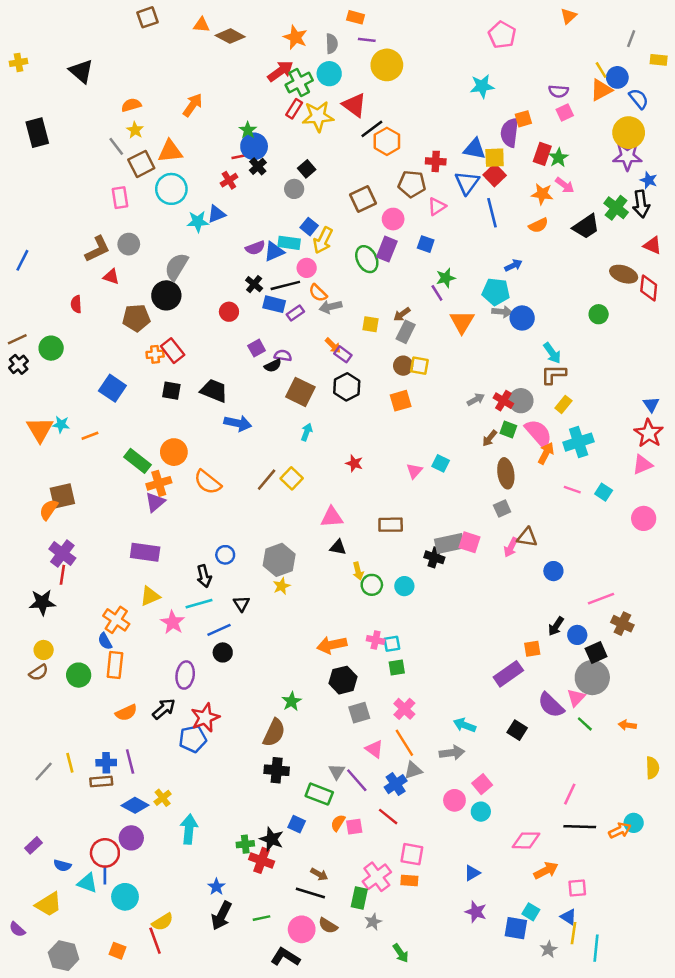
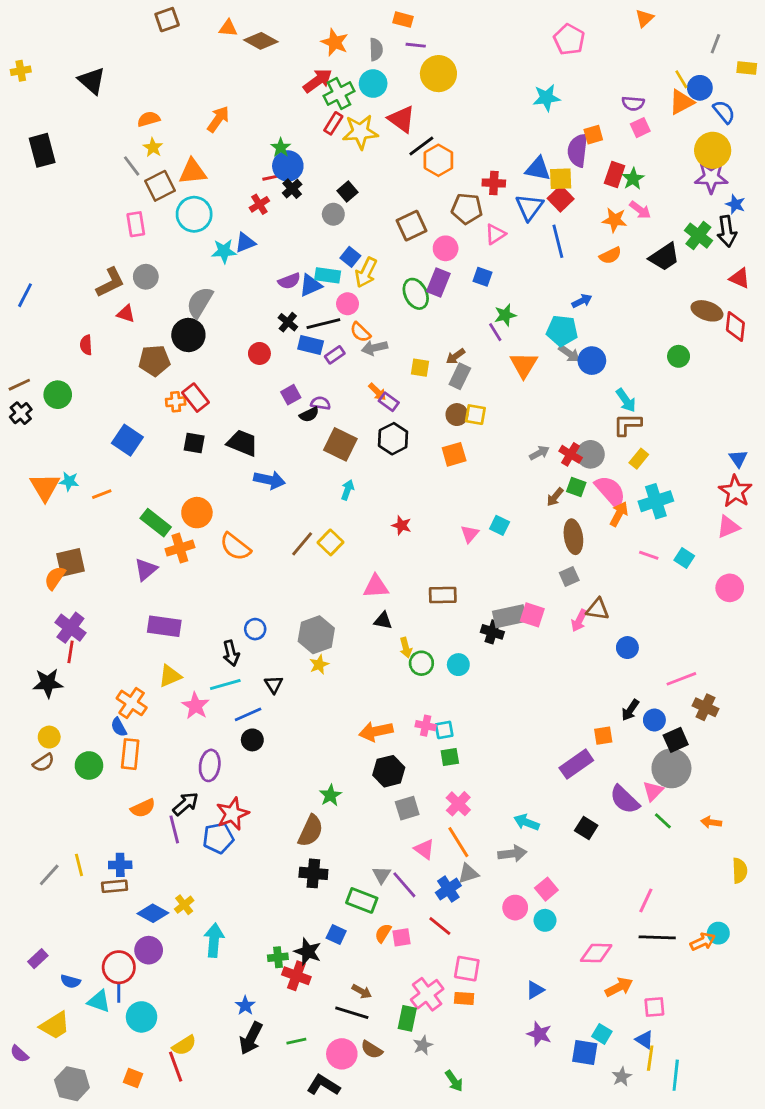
gray arrow: (502, 312) -> (569, 353), turned 30
purple triangle: (155, 502) -> (146, 569), moved
purple line: (130, 761) -> (174, 829), moved

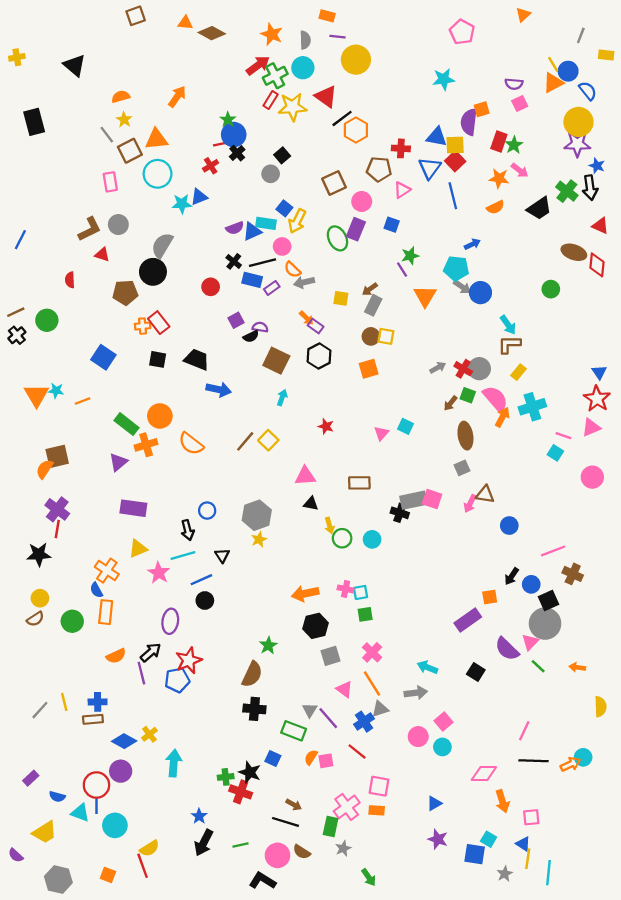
pink line: (649, 555) -> (563, 436), moved
orange arrow: (619, 987) -> (502, 801), turned 100

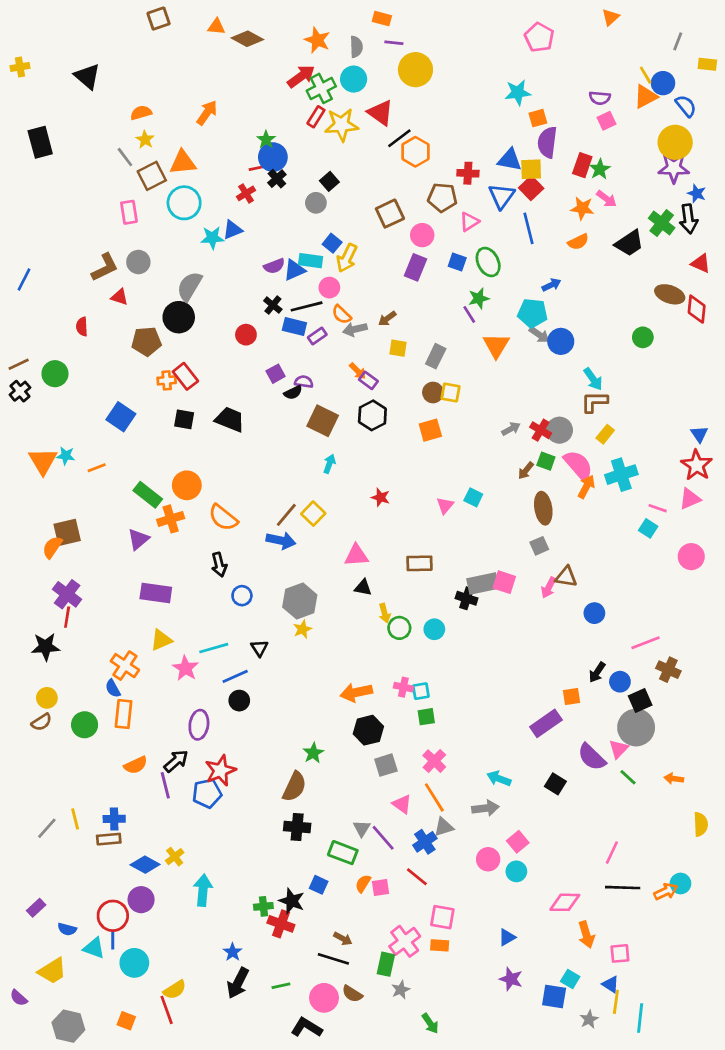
orange square: (482, 109) -> (538, 118), moved
green ellipse: (337, 238) -> (488, 262), moved
brown arrow: (370, 289) -> (387, 319), moved
blue arrow: (219, 389) -> (281, 540), moved
black arrow: (188, 530) -> (219, 565), moved

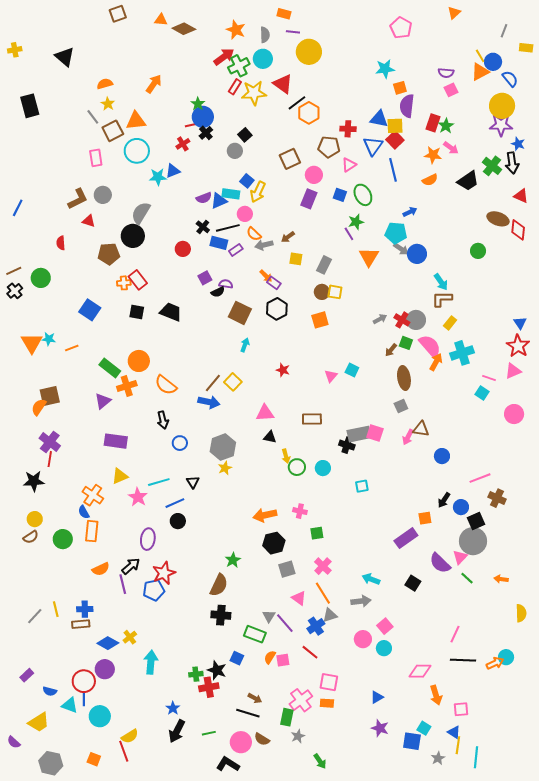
cyan square: (421, 691) -> (362, 486), moved
red cross: (281, 924) -> (209, 687), turned -30

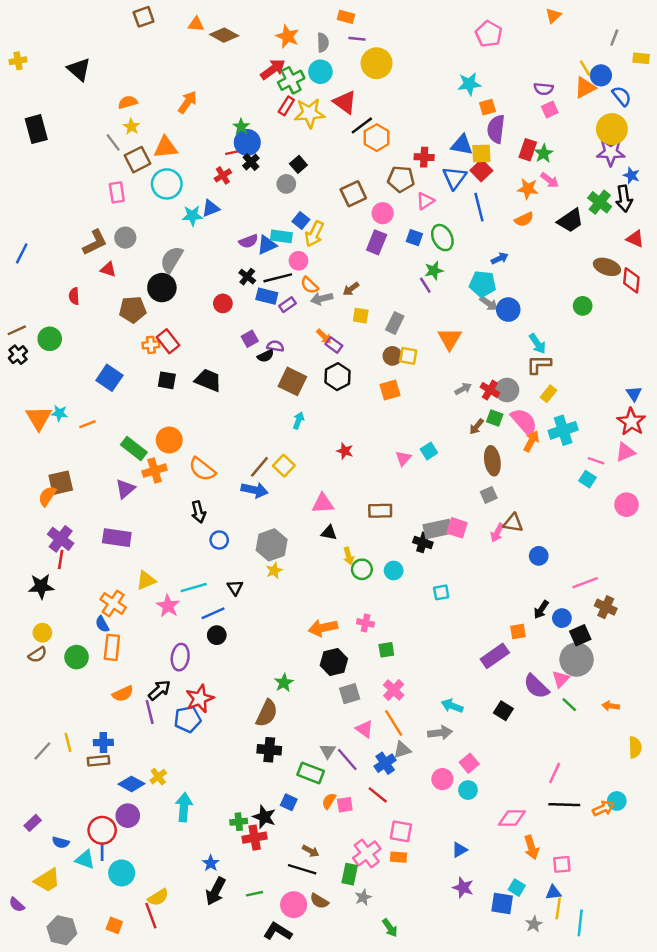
orange triangle: (369, 257) -> (450, 339), moved
cyan square: (352, 370) -> (429, 451), turned 32
purple rectangle: (116, 441) -> (117, 538), moved
blue triangle: (454, 732) -> (553, 892), turned -40

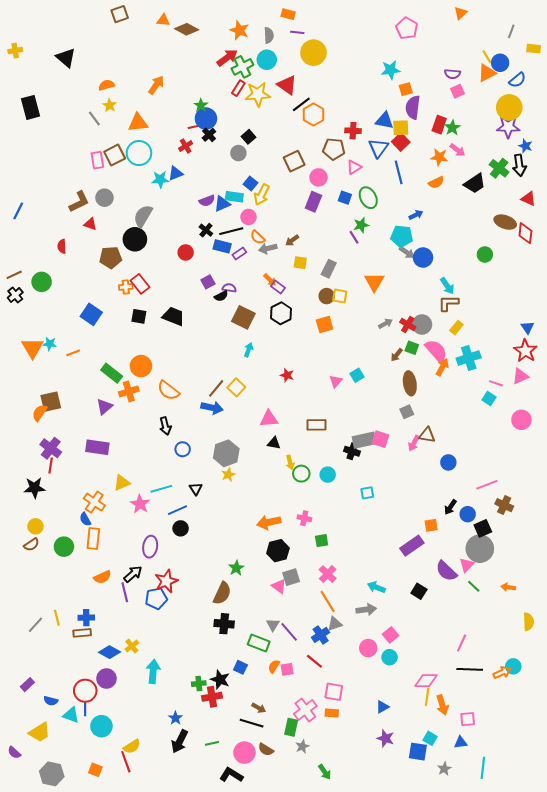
blue semicircle: (622, 96) -> (517, 80), turned 90
brown square: (138, 160) -> (115, 155), moved
pink triangle: (364, 729) -> (279, 586), moved
yellow line: (558, 908) -> (427, 697), moved

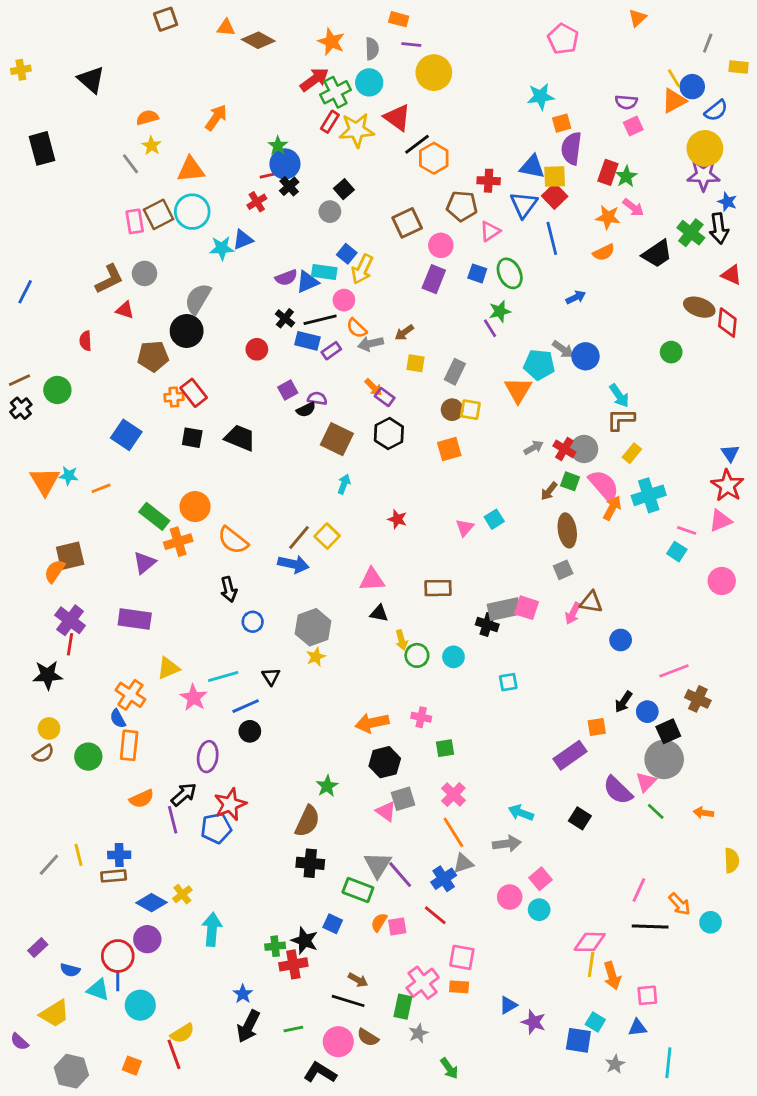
cyan pentagon: (402, 236) -> (539, 365), moved
gray triangle: (273, 625) -> (378, 865), size x1.5
orange arrow: (502, 672) -> (680, 904), moved, turned 72
blue triangle: (382, 707) -> (508, 1005), moved

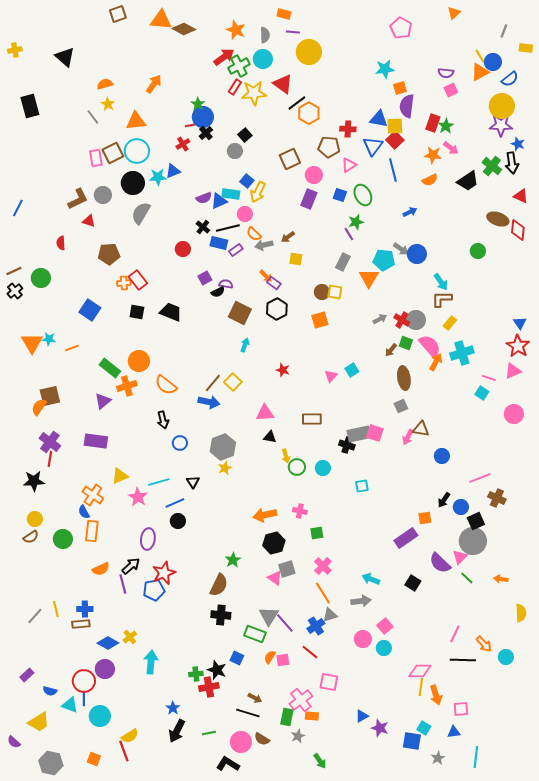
orange triangle: (226, 28) -> (161, 20), size x1.6
black circle: (187, 331) -> (133, 183), moved
gray rectangle: (455, 372) -> (343, 262), moved
orange rectangle: (459, 987) -> (312, 716), moved

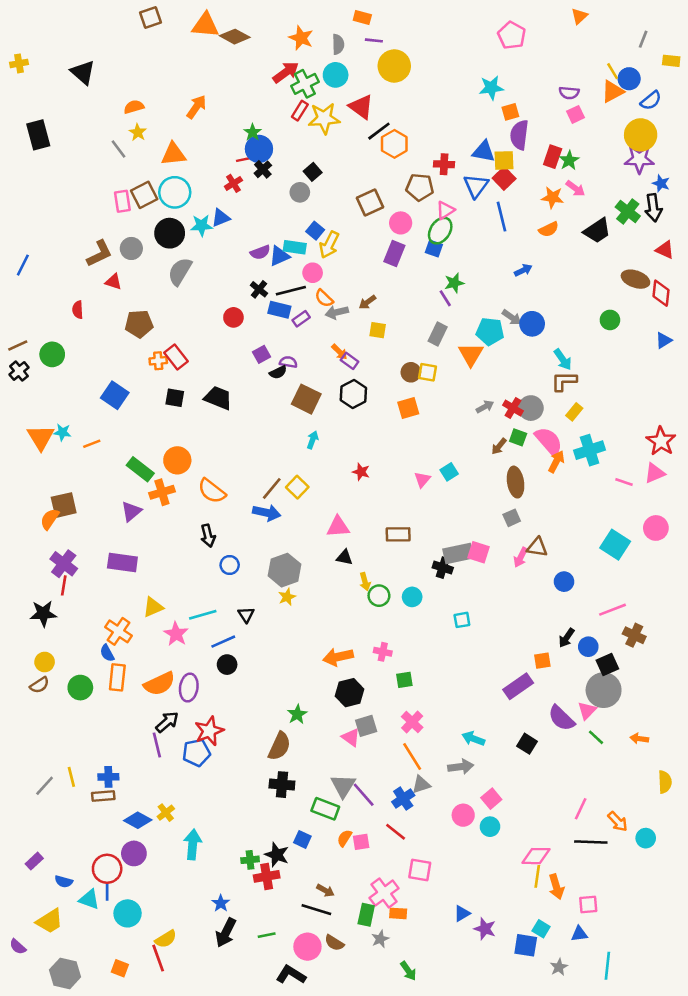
green ellipse: (363, 195) -> (440, 231), moved, turned 60
blue triangle: (520, 323) -> (664, 340), moved, turned 32
cyan square: (482, 393) -> (615, 545), moved, size x1.6
orange semicircle: (101, 569) -> (159, 684), moved, size x1.4

